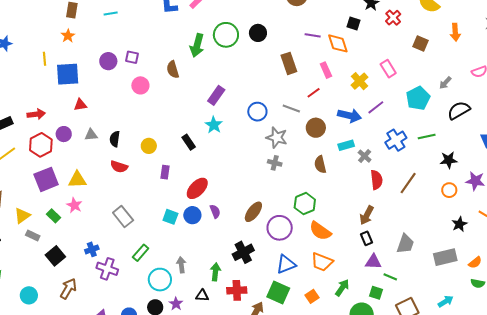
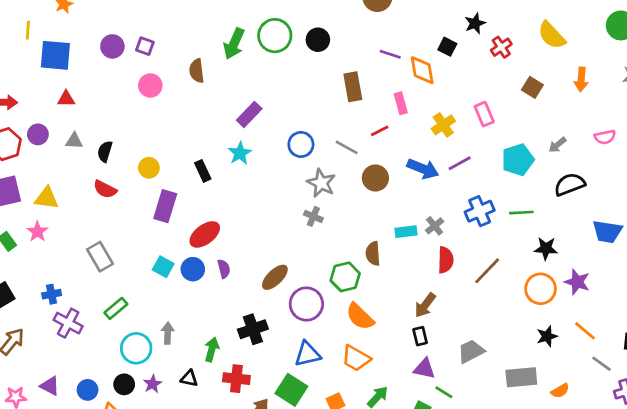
cyan rectangle: (346, 145) -> (406, 232), moved
brown semicircle: (320, 164) -> (373, 254), moved
purple rectangle: (165, 172) -> (165, 206), size x1.6
orange circle: (449, 190) -> (541, 289), size x1.5
gray trapezoid: (405, 244) -> (471, 351), turned -145

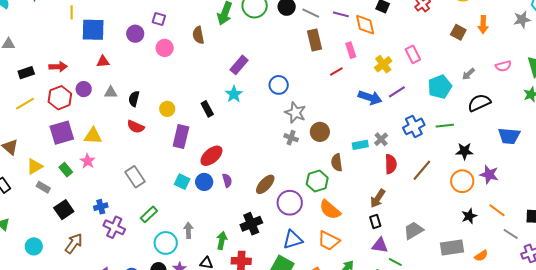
purple circle: (112, 46) -> (135, 34), moved
brown square: (532, 87) -> (458, 32), moved
gray line: (347, 147) -> (311, 13), moved
brown circle: (375, 178) -> (320, 132), moved

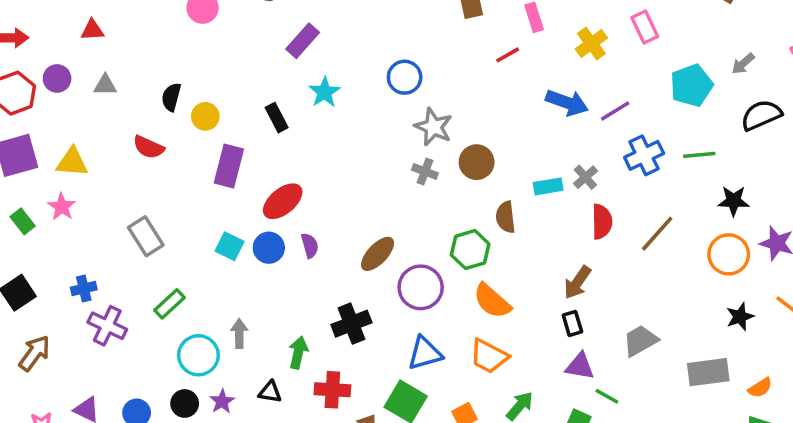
purple rectangle: (239, 65) -> (303, 41), moved
purple line: (397, 92) -> (615, 111), moved
black semicircle: (134, 99) -> (171, 97), moved

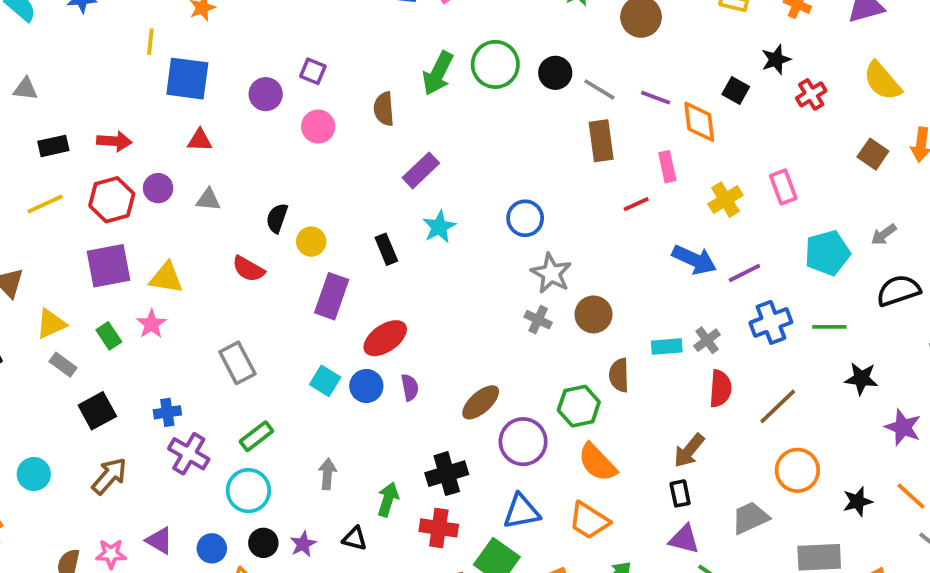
orange circle: (729, 254) -> (797, 470), moved
cyan circle: (198, 355) -> (248, 491), moved
red cross: (332, 390) -> (439, 528), moved

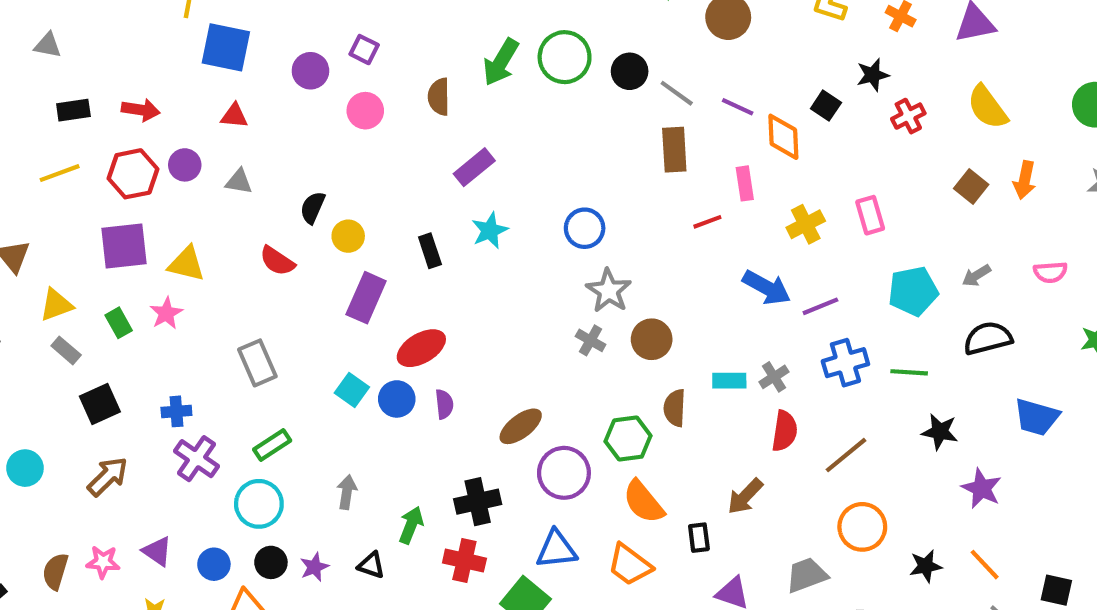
black rectangle: (680, 493) -> (699, 538), moved

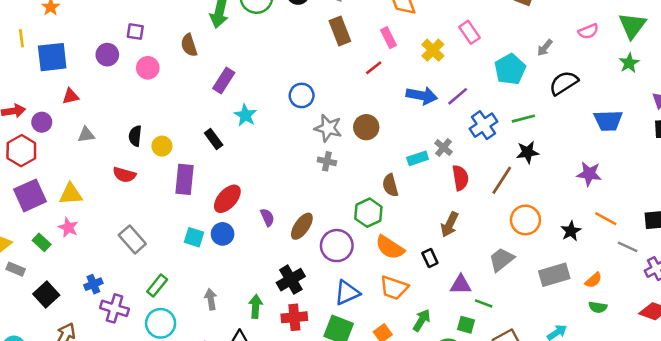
purple circle: (185, 165) -> (42, 122), moved
brown circle: (652, 339) -> (366, 127), moved
purple semicircle: (444, 404) -> (267, 217), moved
black star: (940, 432) -> (528, 152), moved

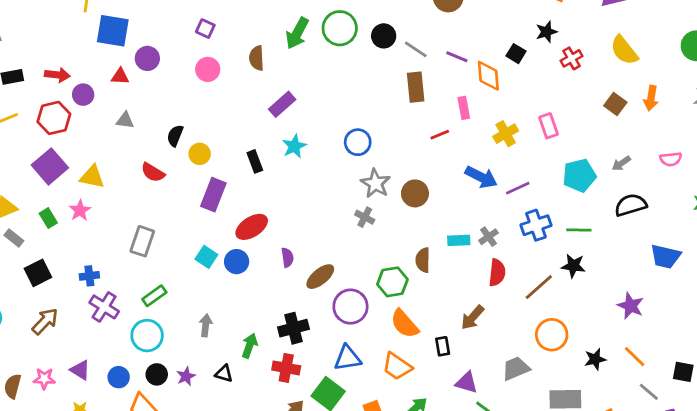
purple circle: (107, 55) -> (147, 58), moved
purple square: (30, 195) -> (50, 166), turned -32
gray rectangle: (132, 239) -> (142, 241), turned 44

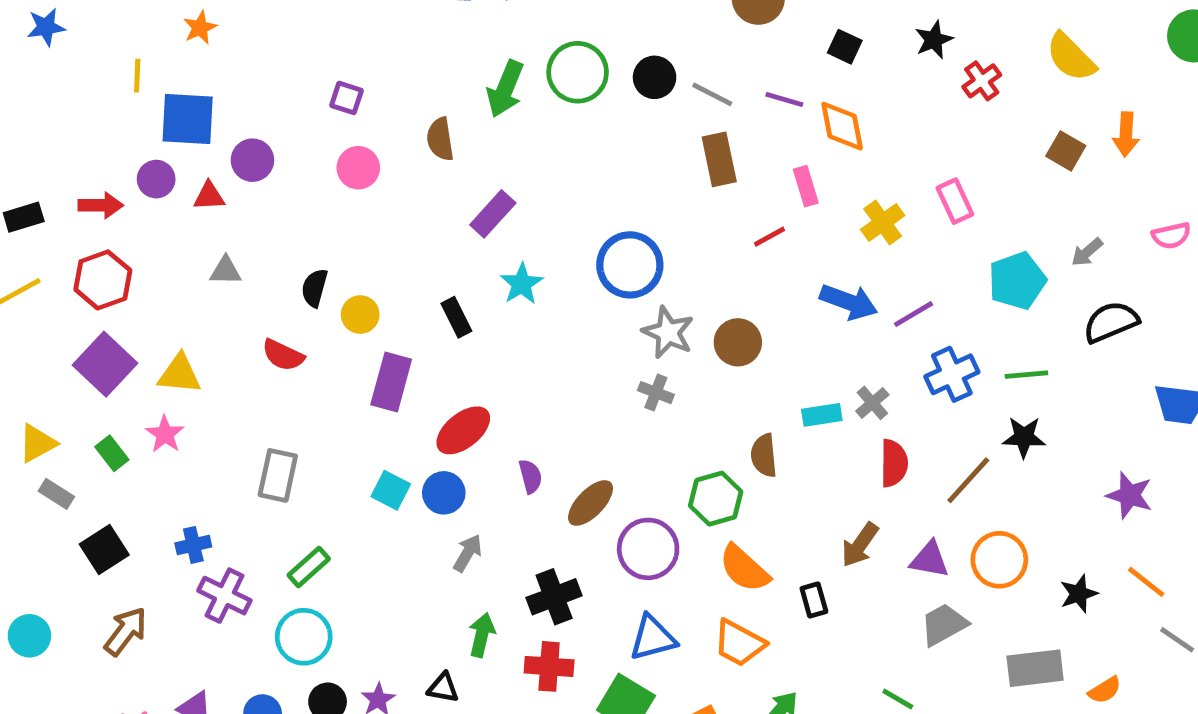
black square: (516, 54) -> (845, 47), moved
purple circle: (83, 95) -> (156, 179), moved
blue circle: (358, 142) -> (630, 265), size x1.4
gray arrow: (206, 325) -> (468, 553), moved, turned 30
purple triangle: (467, 383) -> (930, 560), moved

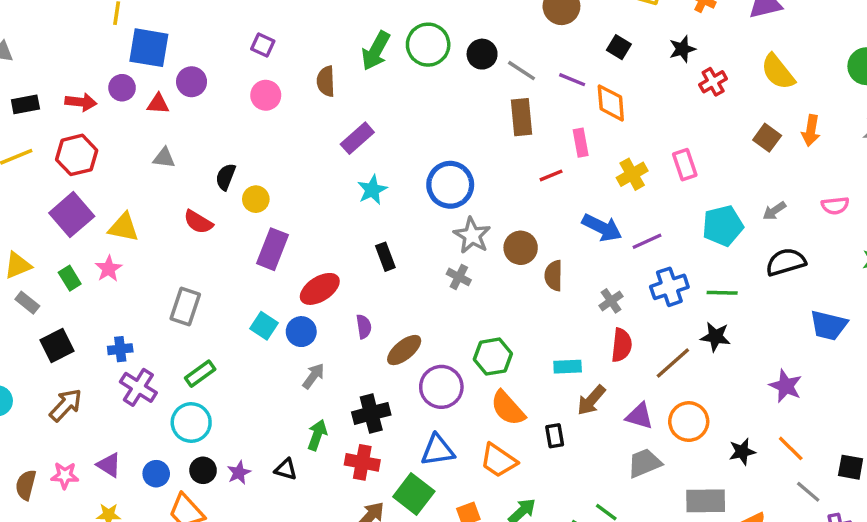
black rectangle: (456, 317) -> (385, 257), moved
cyan rectangle: (822, 415) -> (568, 367), moved
brown semicircle: (764, 455) -> (554, 276), moved

